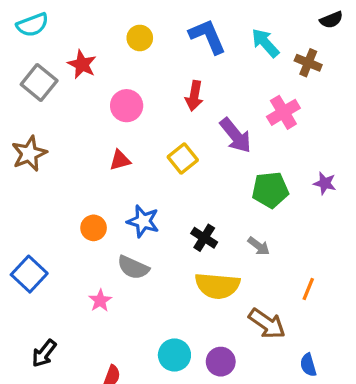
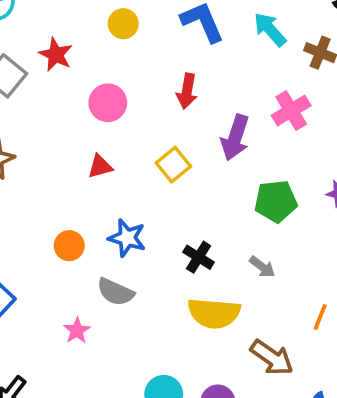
purple arrow: (236, 135) -> (235, 138), turned 57

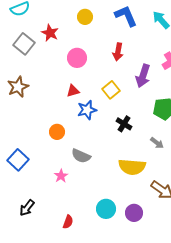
blue star: (127, 238) -> (87, 110), moved, turned -30
black cross: (199, 257) -> (124, 124), moved

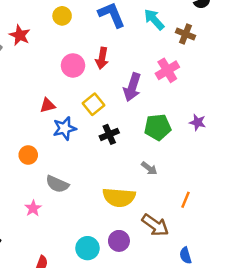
pink circle: (77, 58) -> (73, 65), moved
black cross: (124, 124) -> (109, 134), moved, turned 35
purple circle: (134, 213) -> (119, 241), moved

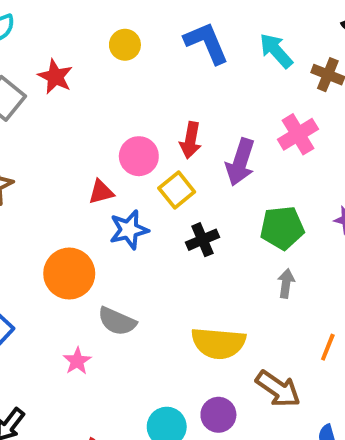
red arrow: (102, 58) -> (191, 140), moved
pink circle: (73, 65) -> (139, 156), moved
orange circle: (28, 155) -> (69, 274), size x1.6
gray arrow: (149, 168) -> (286, 283), moved, turned -119

